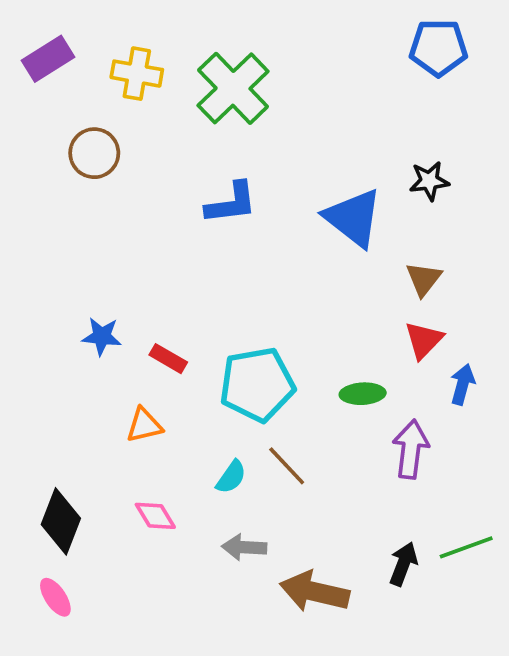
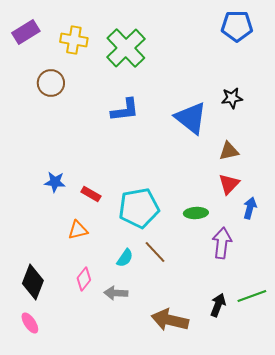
brown triangle: (424, 279) -> (229, 151), turned 40
pink diamond: (155, 516) -> (84, 279), turned 70
gray arrow: (244, 547) -> (116, 293), moved

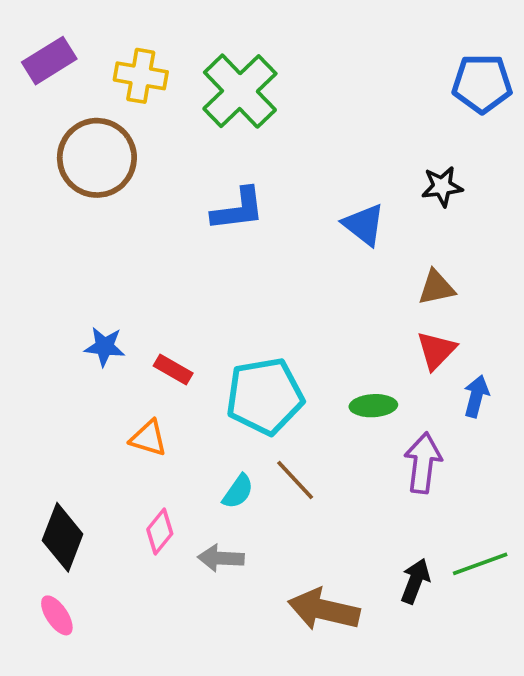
blue pentagon: (237, 26) -> (482, 83), moved
brown circle: (51, 83) -> (97, 158), size x1.5
blue triangle: (191, 118) -> (364, 225), size x0.7
orange triangle: (78, 230) -> (148, 438), turned 30

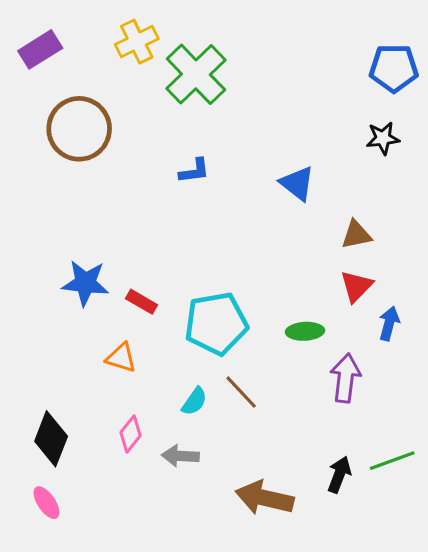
yellow cross: (141, 76) -> (137, 42), moved, turned -36
black star: (442, 186) -> (383, 138), moved
blue L-shape: (238, 209) -> (194, 171), size x0.7
blue star: (105, 347) -> (85, 283), size x1.4

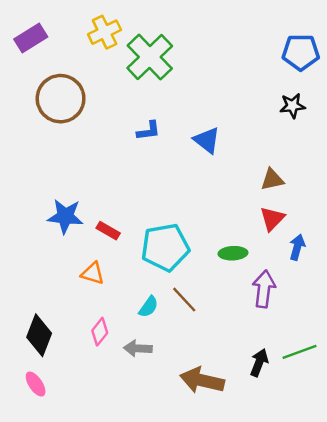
blue triangle: (297, 183) -> (207, 140), moved

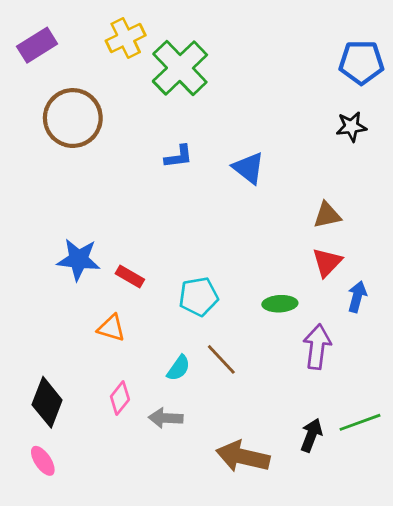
cyan pentagon: (165, 247) -> (199, 297), size x0.7

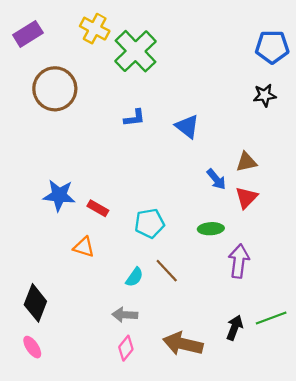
yellow cross: (126, 38) -> (95, 29), turned -36
blue arrow: (357, 297) -> (216, 179), moved, turned 125
pink diamond: (120, 398) -> (126, 348), moved

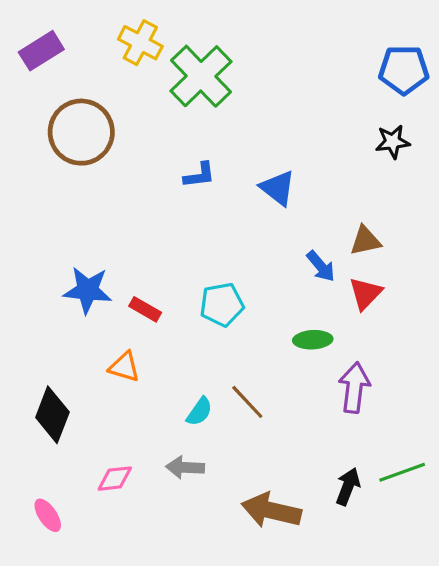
cyan pentagon: (150, 223) -> (222, 305), moved
black diamond: (35, 303) -> (52, 415), moved
pink diamond: (126, 348) -> (115, 479), moved, turned 45

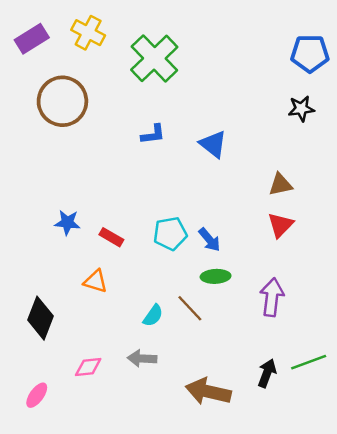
yellow cross: (140, 43) -> (88, 33), moved
blue arrow: (321, 266) -> (209, 240), moved
blue star: (88, 290) -> (67, 223), size x0.7
green ellipse: (313, 340) -> (216, 276), moved
pink ellipse: (48, 515) -> (37, 395), turned 70

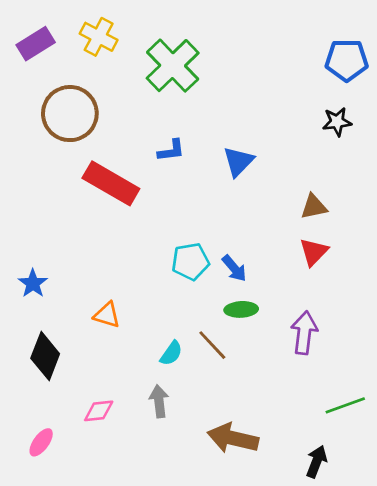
blue triangle: (213, 144) -> (238, 161), turned 36
blue star: (67, 223) -> (33, 283), moved, turned 30
red rectangle: (111, 237) -> (111, 183), moved, size x2.0
gray arrow: (142, 358) -> (159, 401), turned 80
black arrow: (267, 373) -> (316, 462), moved

